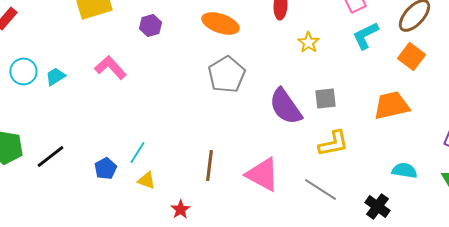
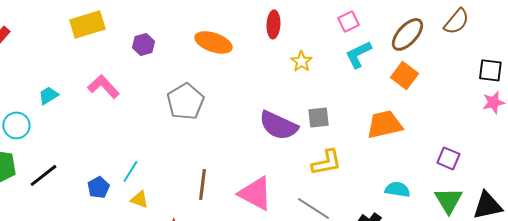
cyan circle: (23, 71) -> (16, 125), moved
gray pentagon: (226, 74) -> (185, 101), moved
purple semicircle: (285, 106) -> (278, 125), turned -30

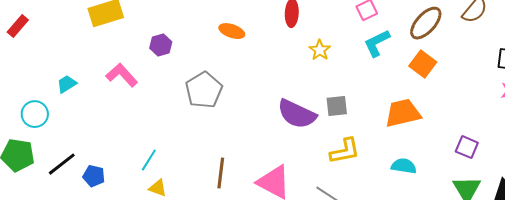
orange ellipse: (213, 42) -> (232, 31), size x0.7
purple hexagon: (143, 44) -> (161, 45), moved
blue pentagon: (98, 187) -> (94, 176), moved, turned -30
cyan semicircle: (397, 189) -> (404, 166), moved

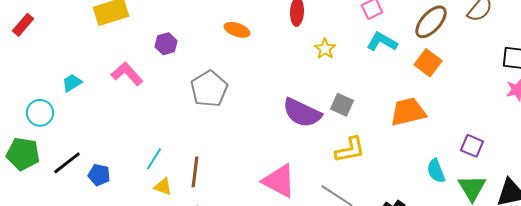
cyan L-shape: (377, 43) -> (382, 42), turned 56
gray square: (337, 106) -> (342, 105), turned 30
cyan semicircle: (404, 166) -> (436, 171), moved, turned -120
brown line: (221, 173) -> (195, 172), moved

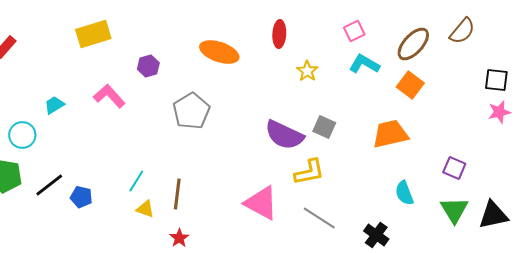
orange ellipse: (237, 30) -> (219, 52), size x1.5
yellow L-shape: (350, 150) -> (309, 172), moved
cyan semicircle: (436, 171) -> (404, 193), moved

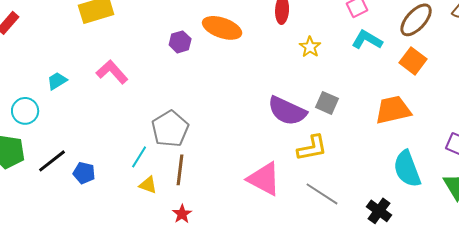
purple hexagon: (148, 66) -> (180, 42), moved
gray pentagon: (191, 111) -> (170, 129), moved
cyan semicircle: (404, 193) -> (407, 169), size x1.5

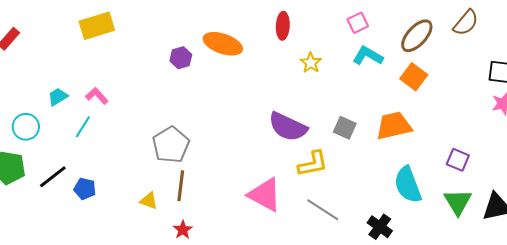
pink L-shape: (112, 72) -> (97, 96), moved, size x0.7
gray square: (327, 103) -> (345, 128), moved
cyan line: (139, 157) -> (83, 127), moved

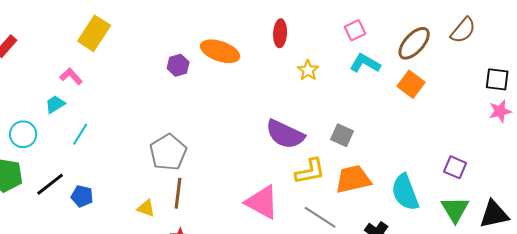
yellow rectangle: (97, 26) -> (94, 33), turned -40
pink L-shape: (97, 96) -> (71, 76), moved
orange trapezoid: (394, 126) -> (353, 179), moved

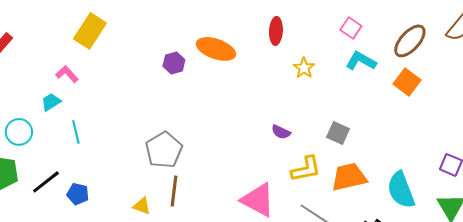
pink square: (355, 30) -> (351, 28), turned -30
cyan line: (80, 134) -> (76, 132), turned -45
purple semicircle: (285, 134) -> (281, 132), size x0.5

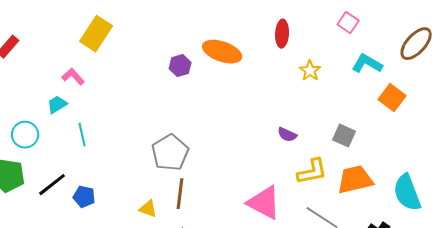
pink square: (351, 28) -> (348, 23), moved
orange square: (407, 82) -> (392, 98), moved

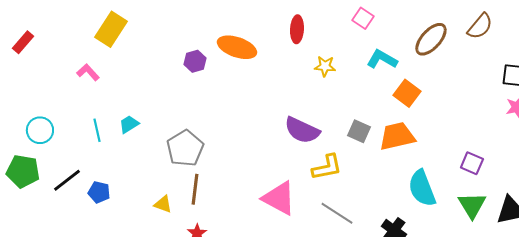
yellow star: (310, 71) -> (325, 66), turned -30
cyan trapezoid: (57, 105) -> (129, 124), moved
purple semicircle: (287, 135) -> (302, 130), size x1.8
orange trapezoid: (355, 180) -> (397, 136), moved

